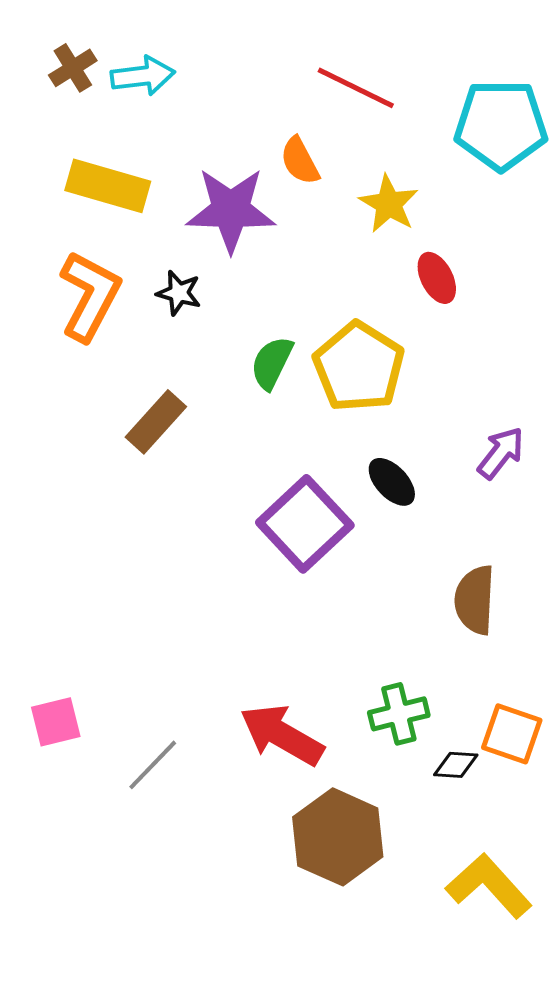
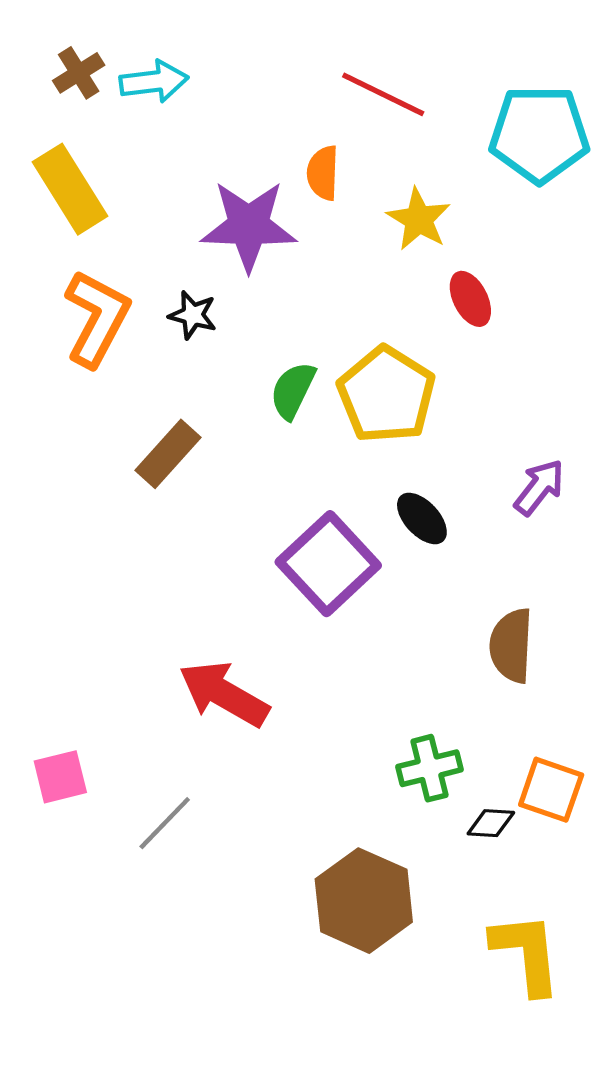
orange semicircle: (300, 161) -> (323, 173), turned 30
yellow rectangle: (108, 186) -> (70, 189), moved, turned 42
red arrow: (282, 735) -> (224, 694), moved
yellow L-shape: (489, 886) -> (526, 953), turned 36

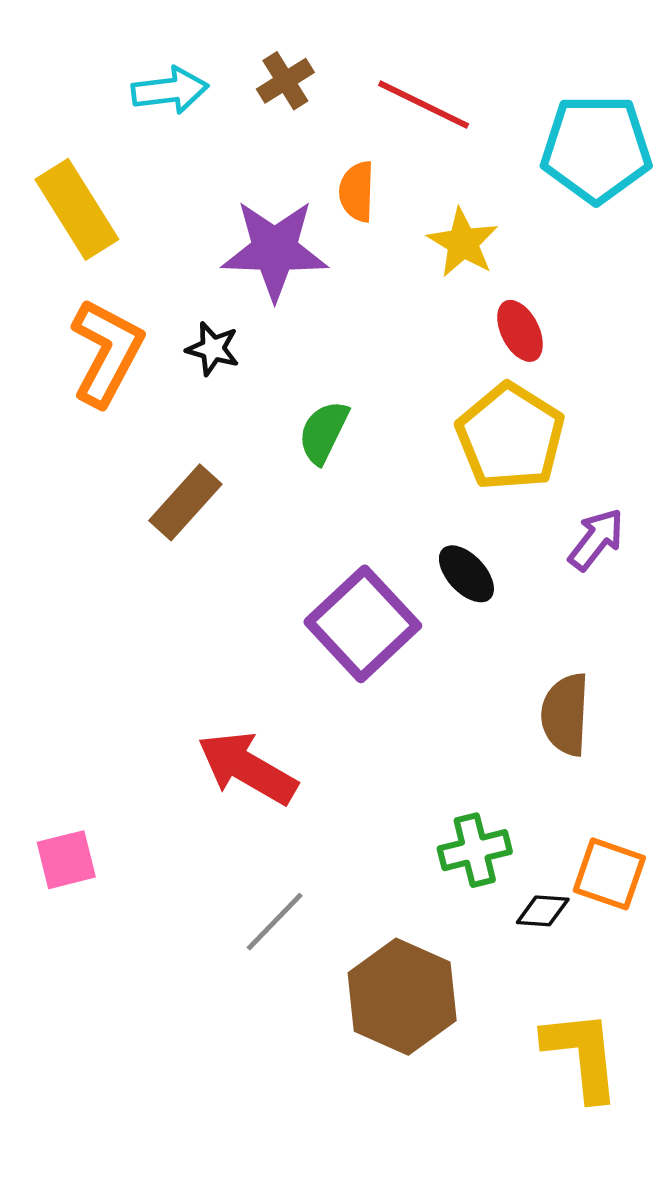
brown cross: (79, 73) -> (285, 81), moved
yellow pentagon: (386, 395) -> (510, 437), moved
gray line: (165, 823) -> (275, 922), moved

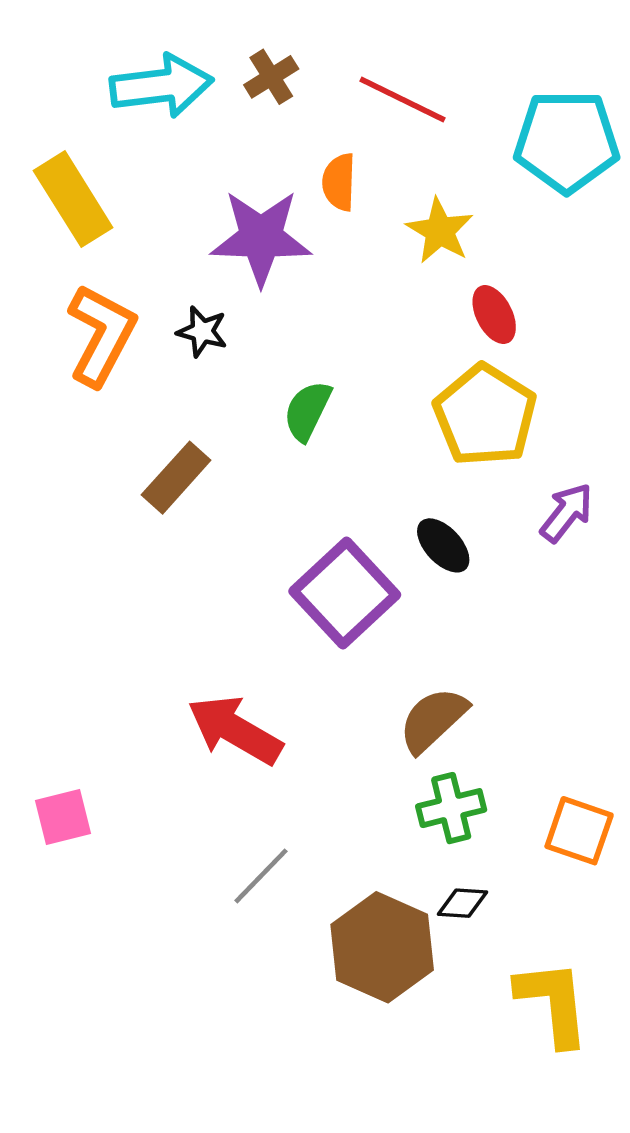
cyan arrow: (170, 90) -> (161, 86), size x1.4
brown semicircle: (565, 714) -> (433, 720), moved, turned 44
black diamond: (543, 911) -> (462, 903), moved

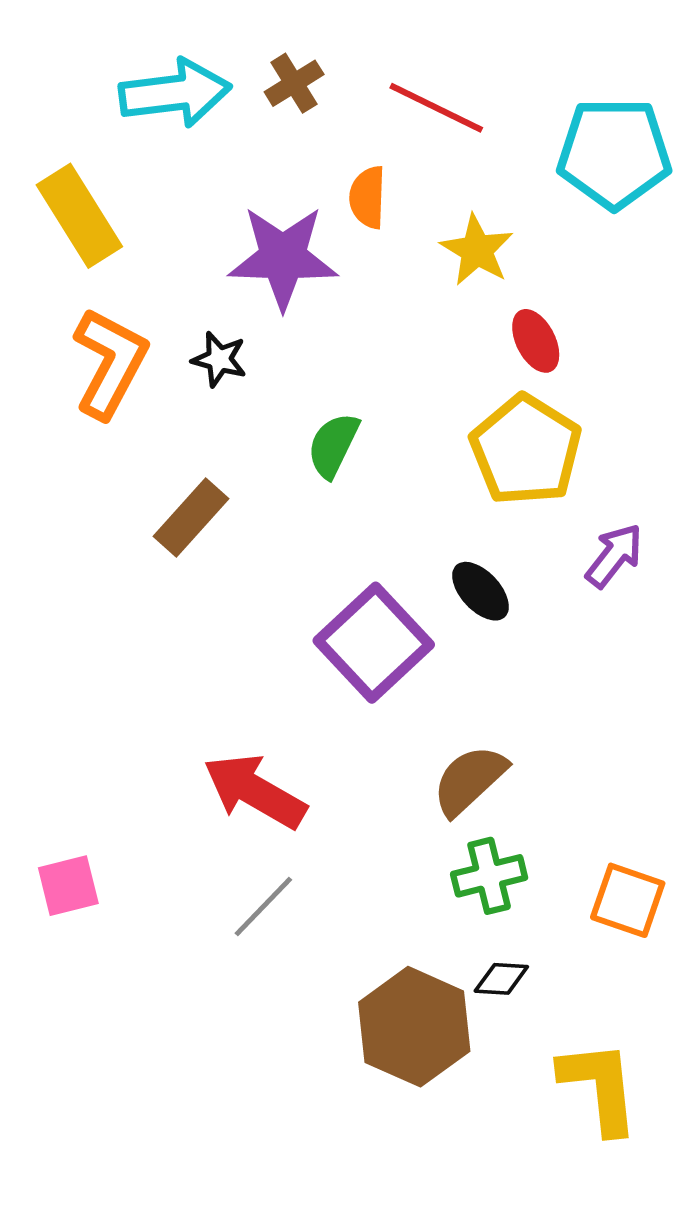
gray line: (261, 876) -> (263, 906), moved

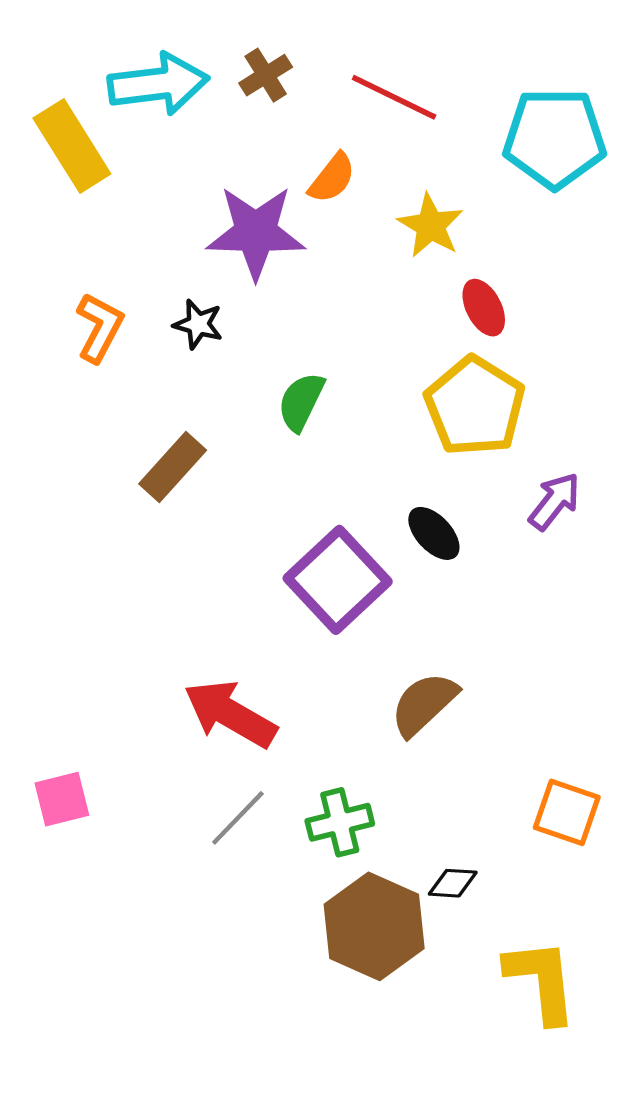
orange semicircle: (368, 197) -> (332, 178), turned -144
yellow rectangle: (79, 216) -> (72, 146), moved
orange L-shape: (110, 363) -> (100, 327), size x0.7
green cross: (489, 876) -> (340, 822), moved

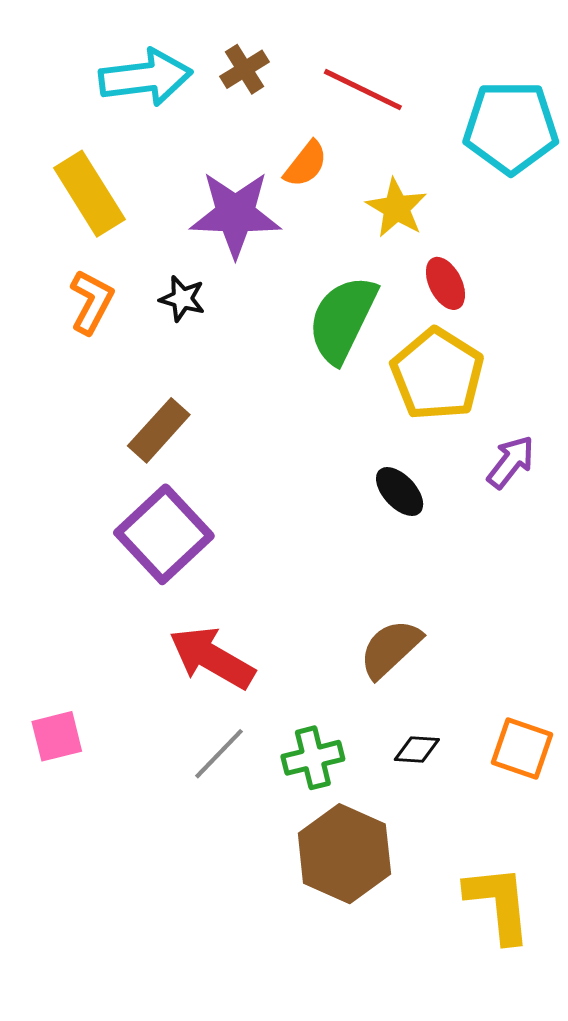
yellow rectangle: (72, 146) -> (89, 194), moved
green semicircle: (301, 402) -> (342, 319), moved, size x1.6
purple square: (338, 580) -> (164, 534), moved
black diamond: (453, 883) -> (417, 750), moved

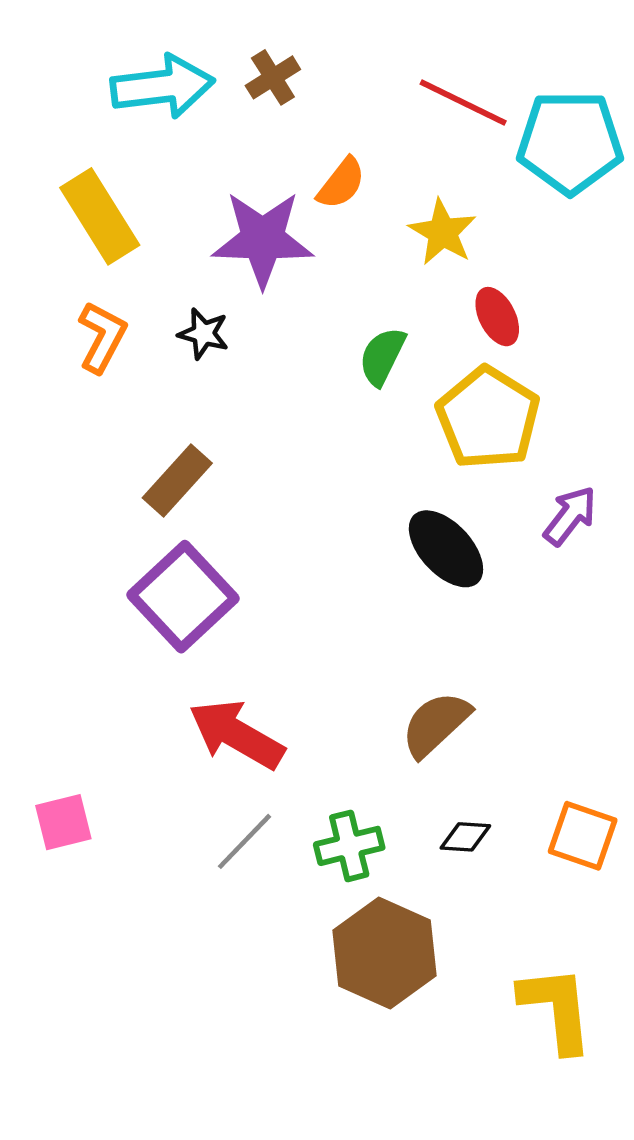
red line: (363, 90) -> (463, 102), moved
green semicircle: (342, 319) -> (382, 356), size x0.6
black ellipse: (400, 492) -> (446, 549), size x1.4

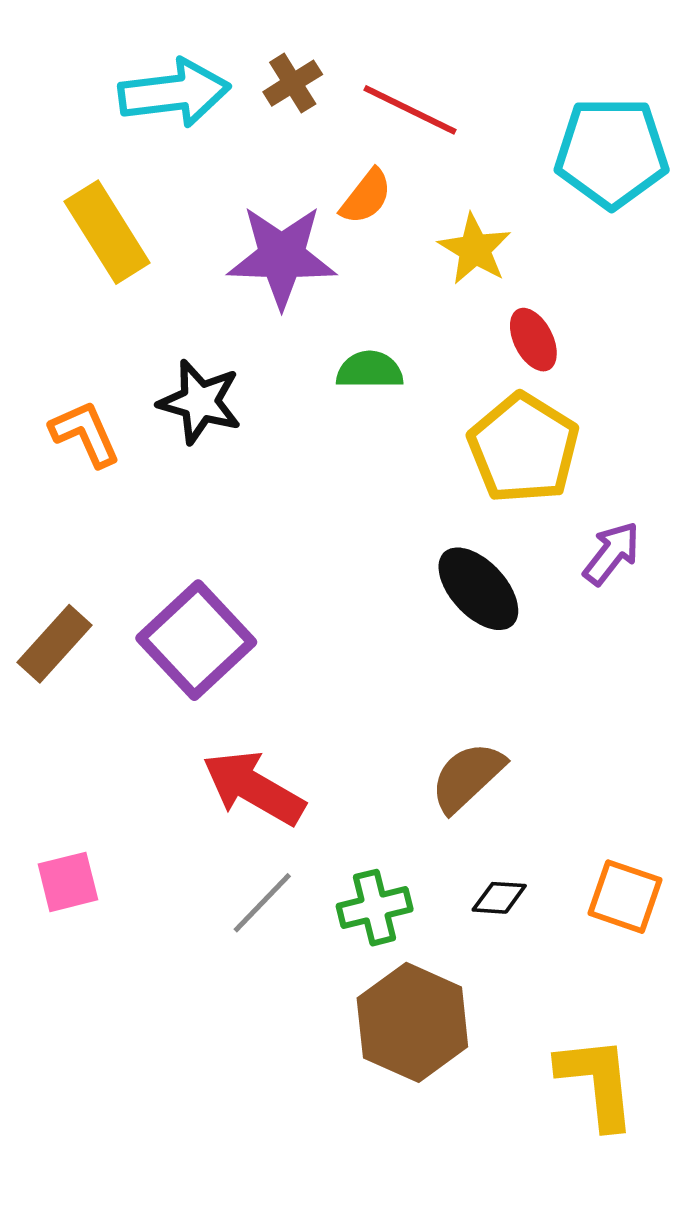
red line: (463, 102) -> (410, 110), moved
black star: (203, 334) -> (200, 402), moved, size x1.5
orange L-shape: (102, 337) -> (85, 434), moved, turned -52
green semicircle: (382, 356) -> (370, 370), moved, turned 64
brown rectangle: (177, 480) -> (55, 644), moved

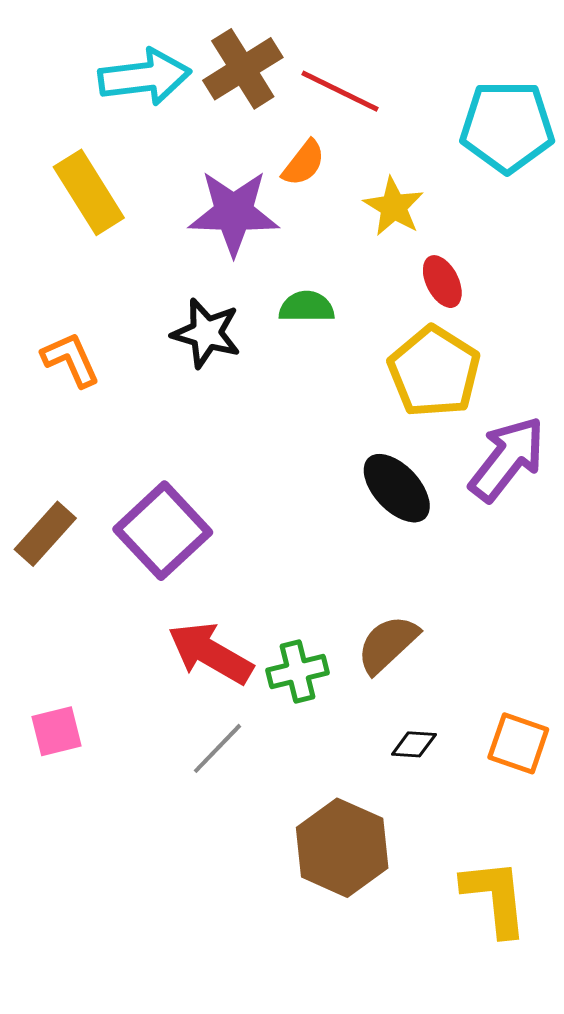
brown cross: (293, 83) -> (243, 69), size x1.6
black star: (200, 402) -> (206, 333), moved
purple arrow: (612, 553) -> (507, 459), size x1.6
green cross: (375, 908) -> (297, 671), moved

